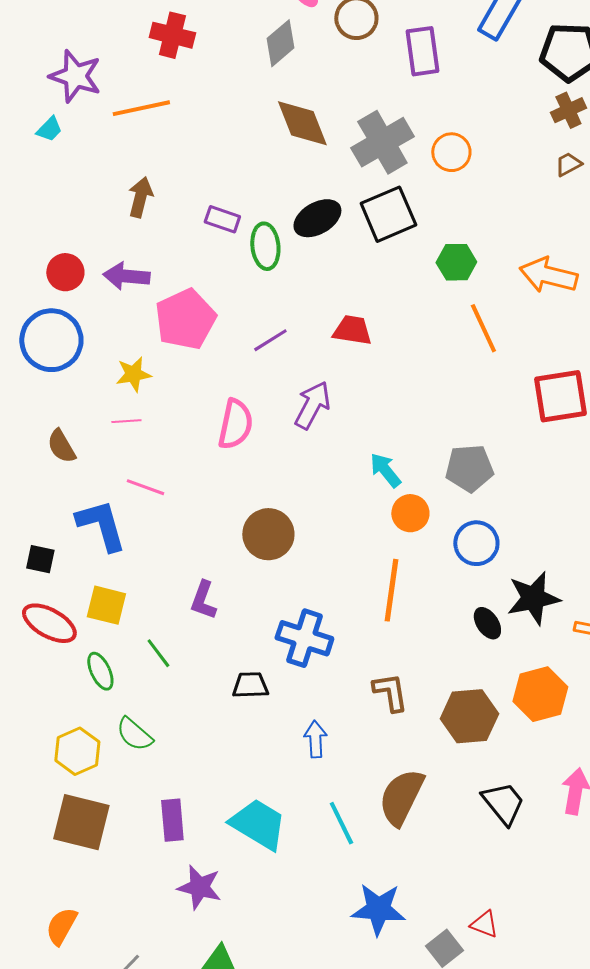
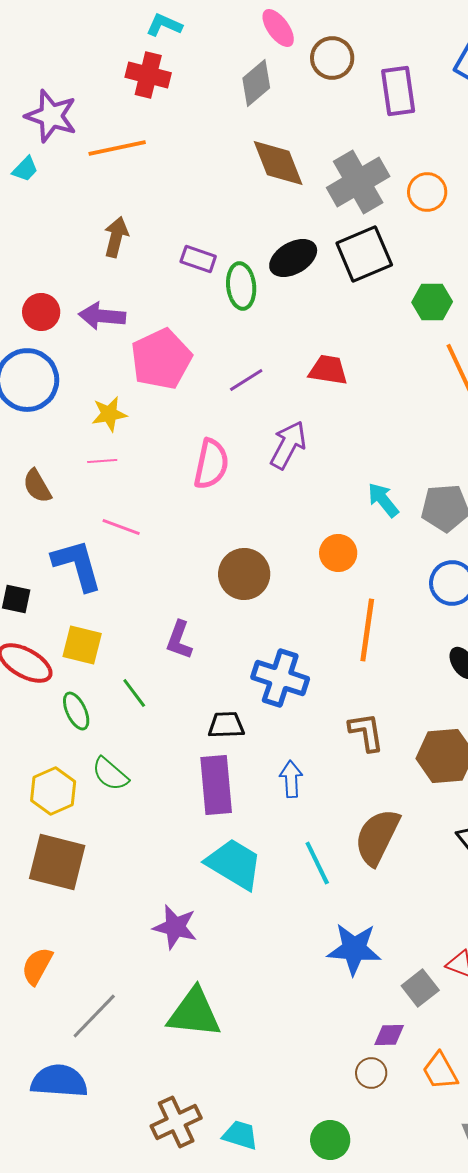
cyan arrow: (385, 470) -> (383, 500), moved
orange circle: (410, 513) -> (338, 553), moved
purple rectangle: (172, 820) -> (216, 785), moved, size x1.4

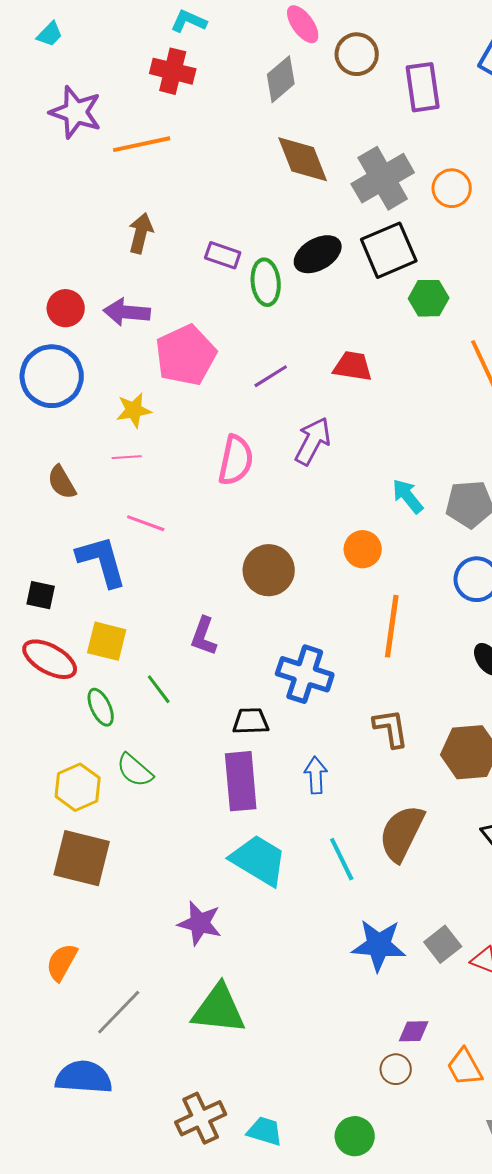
cyan trapezoid: (25, 169) -> (50, 34), moved
green hexagon: (432, 302) -> (429, 298), moved
gray square: (420, 988) -> (443, 944), moved

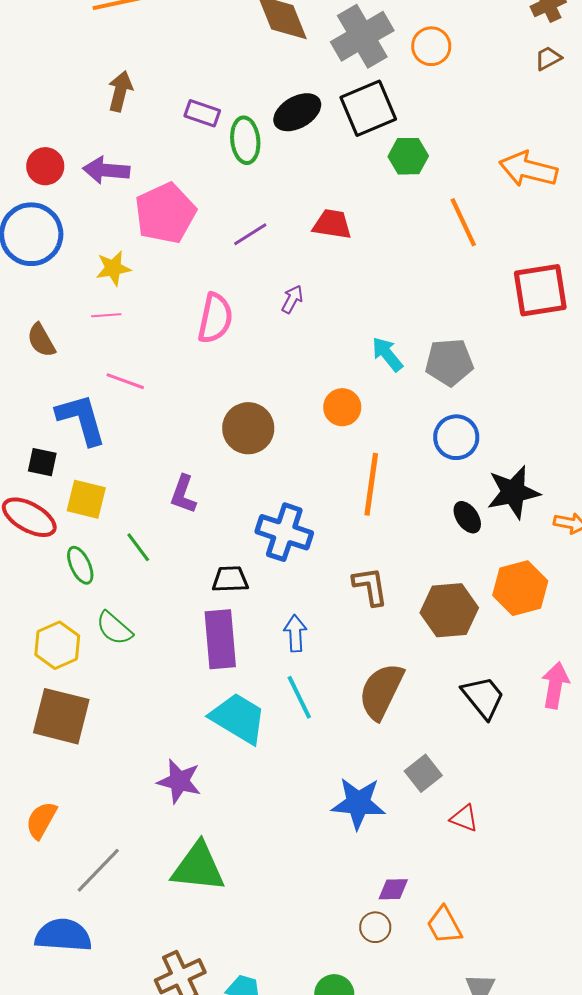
purple arrow: (313, 441) -> (292, 299), size x0.6
black square: (41, 595) -> (42, 462), moved
cyan line: (342, 859) -> (299, 697), moved
gray square: (443, 944) -> (423, 773), moved

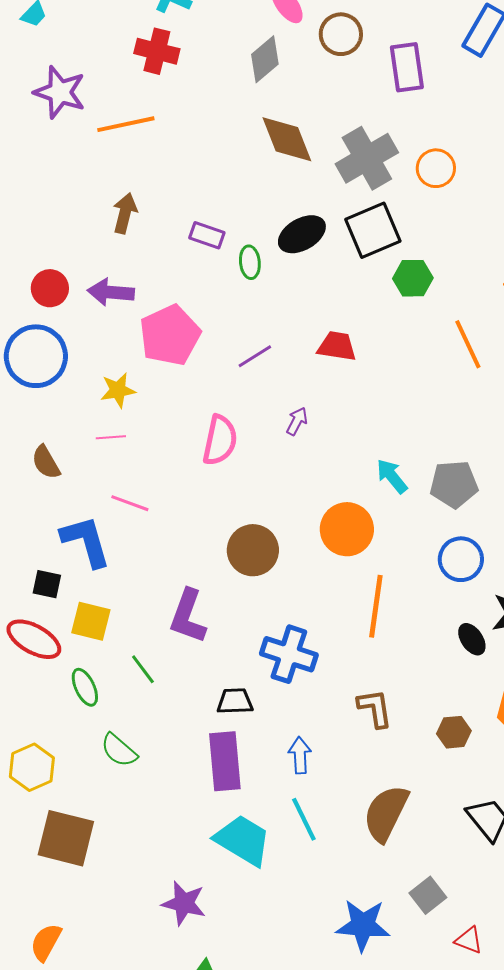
green ellipse: (245, 140) -> (250, 262), size x0.7
orange circle: (342, 407) -> (347, 529), size x1.4
purple L-shape: (183, 494) -> (188, 616), size x1.4
brown hexagon: (449, 610) -> (454, 732), size x0.6
yellow hexagon: (57, 645) -> (32, 767), moved

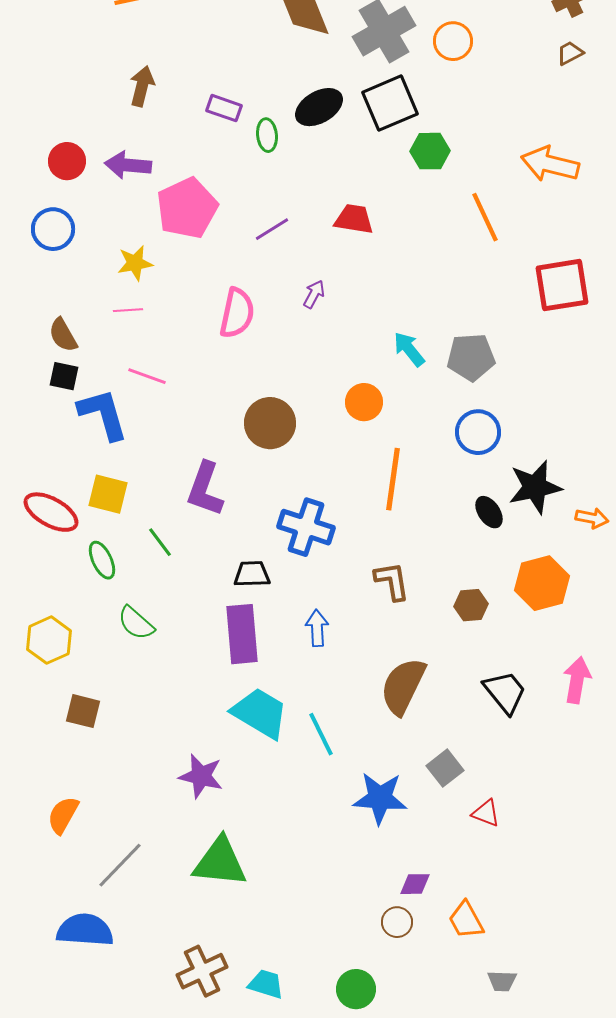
blue circle: (36, 356) -> (53, 229), size x0.7
orange circle: (347, 529) -> (364, 402), size x0.7
black square: (47, 584) -> (64, 376), moved
cyan line: (304, 819) -> (321, 734), moved
brown square: (66, 838) -> (83, 711), size x0.6

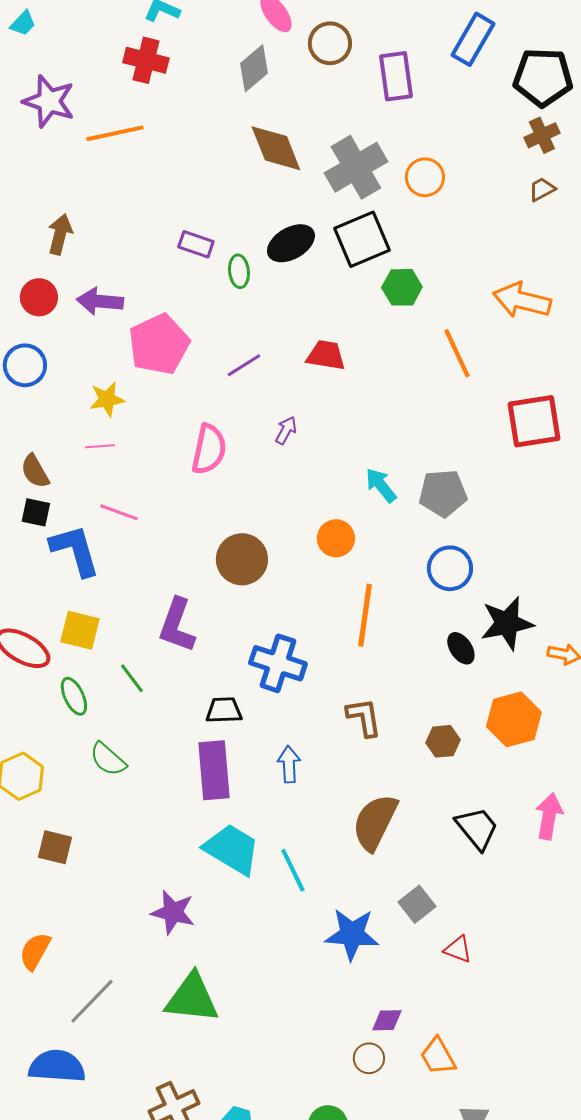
brown arrow: (142, 86) -> (60, 234), moved

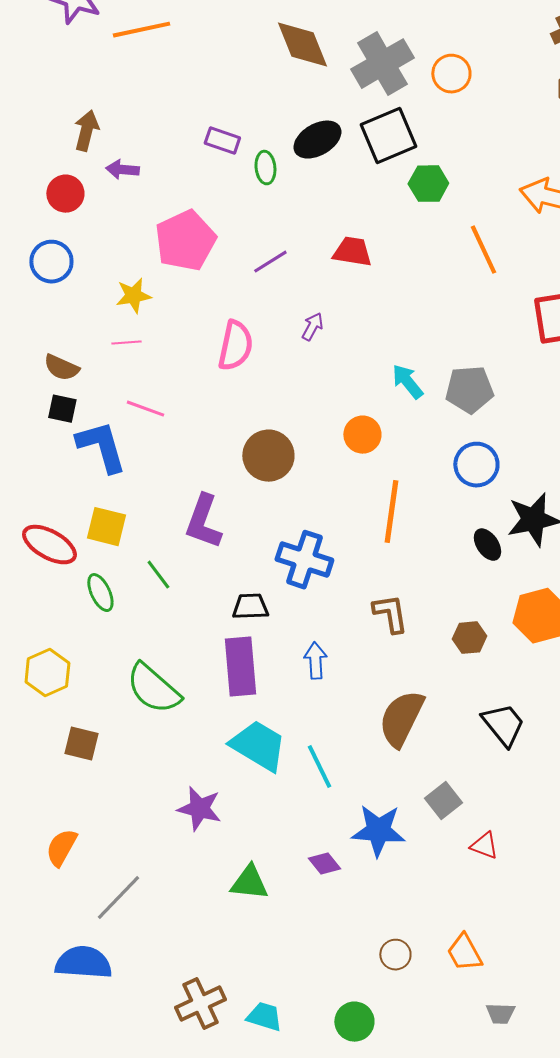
purple arrow: (100, 301) -> (122, 170), moved, size x0.7
brown semicircle: (35, 471) -> (61, 368), turned -36
green semicircle: (108, 759) -> (153, 689), moved, size x1.5
green triangle: (192, 998) -> (249, 883), moved, size x0.7
purple diamond: (387, 1020) -> (324, 864), moved, turned 52

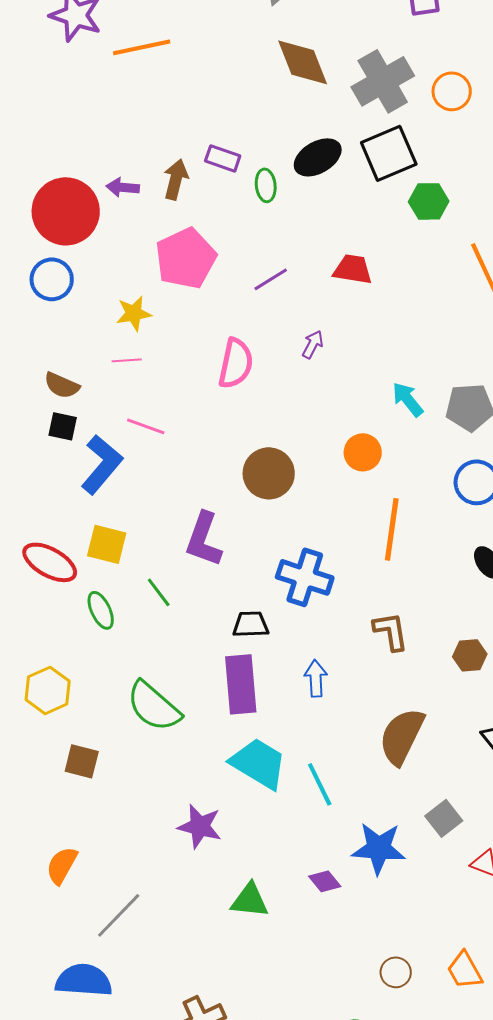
brown arrow: (86, 131) -> (176, 179), moved
red circle: (65, 194) -> (66, 211), size x1.8
blue L-shape: (101, 447) -> (102, 464), turned 56

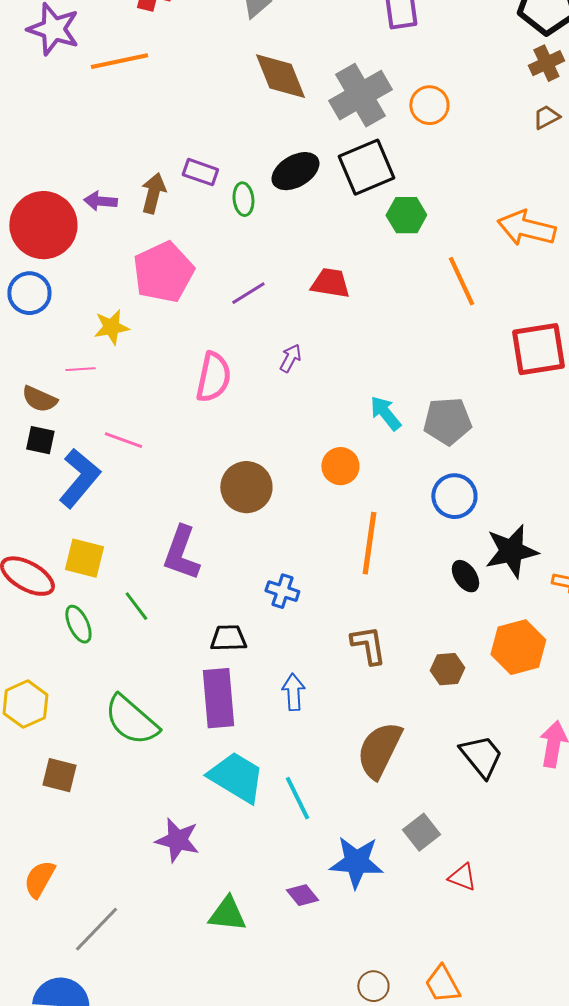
pink line: (127, 360) -> (80, 369), moved
blue cross: (305, 577) -> (282, 591), size x0.6

